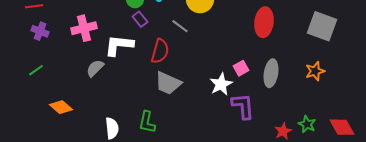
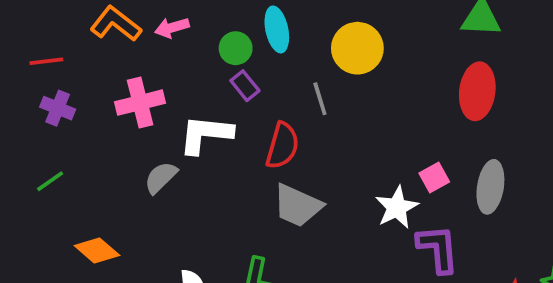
gray line: (180, 26) -> (320, 99), turned 36

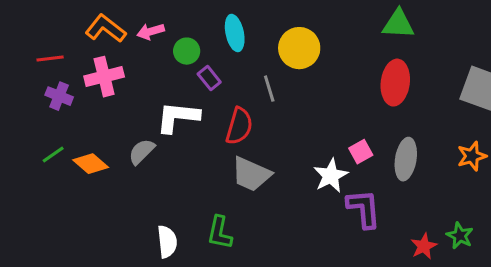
green circle: (236, 48) -> (187, 51), moved
pink cross: (140, 103) -> (104, 77), moved
orange diamond: (97, 251) -> (91, 164), moved

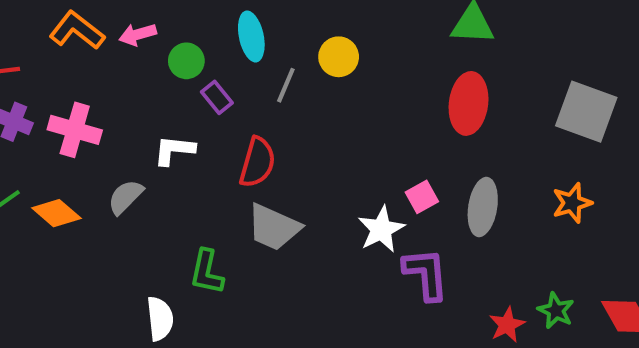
yellow circle: (299, 48) -> (339, 57), size x0.7
pink cross: (104, 77) -> (75, 130), moved, turned 30
gray line: (269, 89) -> (286, 85), moved, turned 40
white L-shape: (178, 117) -> (174, 150), size x0.7
green L-shape: (220, 233) -> (207, 272), moved

